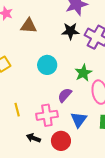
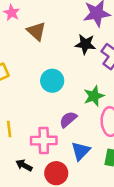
brown triangle: (29, 26) -> (36, 31), turned 30

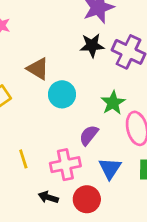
brown triangle: (36, 31) -> (38, 69), moved

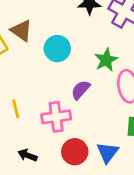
brown triangle: (38, 69) -> (21, 30), moved
blue triangle: (110, 168) -> (108, 152), moved
black arrow: (48, 197) -> (27, 155), moved

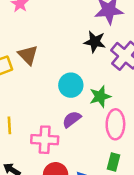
cyan circle: (57, 49) -> (71, 85), moved

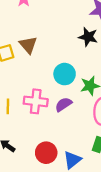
pink cross: (45, 140) -> (36, 101), moved

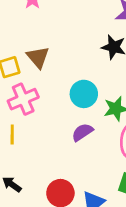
pink cross: (36, 101) -> (23, 99), moved, turned -30

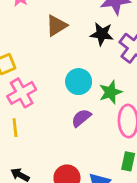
brown triangle: (38, 57) -> (56, 26), moved, turned 45

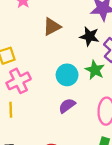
green star: (110, 92) -> (95, 70), moved, turned -30

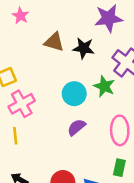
brown triangle: (52, 27) -> (54, 42), turned 48
black star: (89, 36) -> (84, 48), moved

